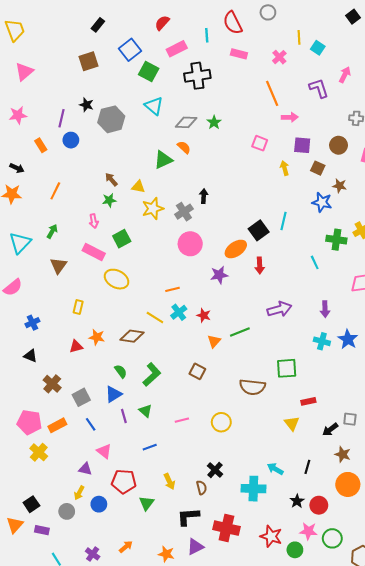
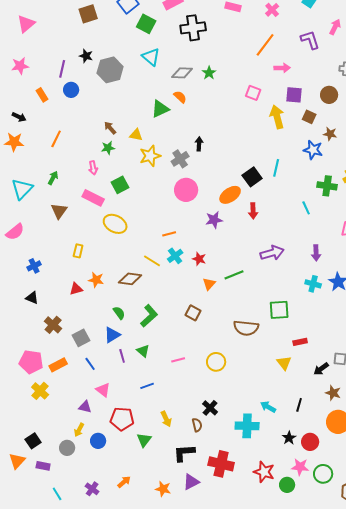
orange line: (272, 93) -> (265, 45), turned 60
yellow arrow: (285, 168) -> (277, 117), size x1.6

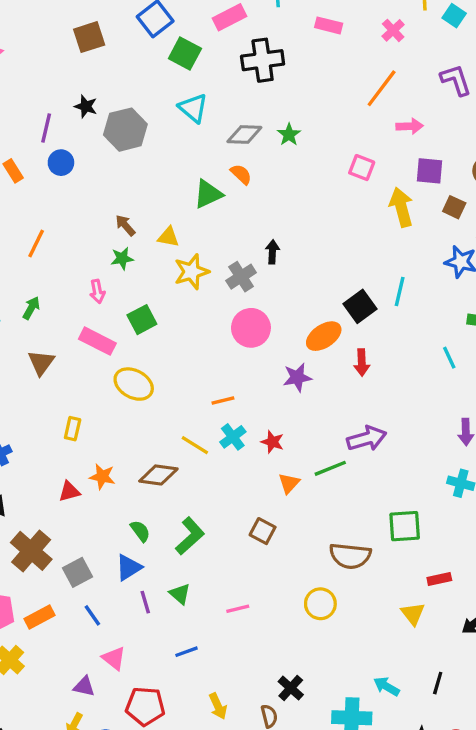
purple arrow: (272, 253) -> (367, 439), moved
brown cross: (53, 325) -> (31, 551), size x1.4
yellow circle: (216, 362) -> (320, 604), moved

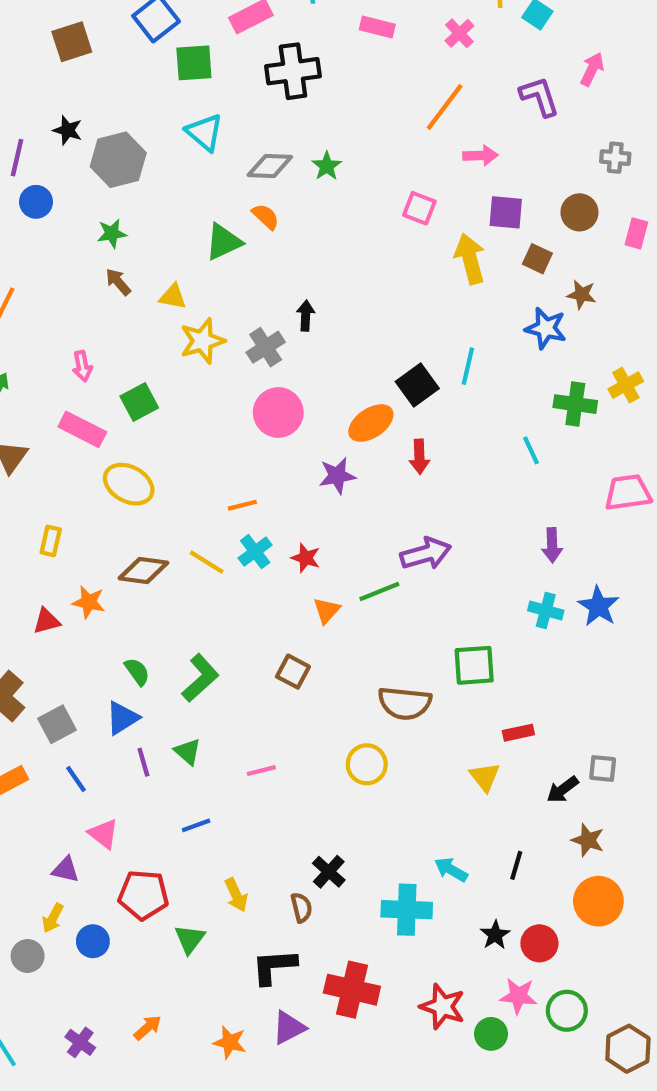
green square: (185, 54) -> (194, 63), turned -32
green star: (122, 258) -> (112, 233), moved
brown diamond: (158, 475) -> (143, 570), moved

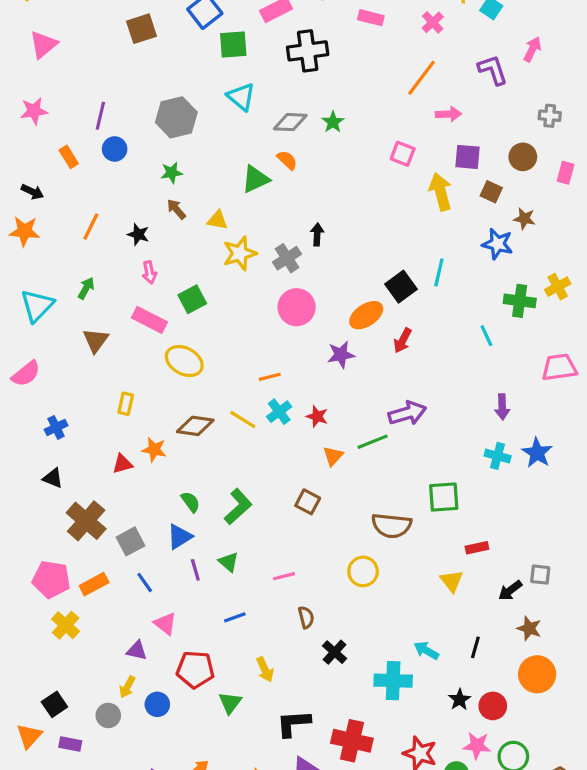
black star: (68, 130) -> (138, 234), moved
red arrow: (419, 457) -> (403, 340), turned 30
brown semicircle: (301, 908) -> (306, 617), moved

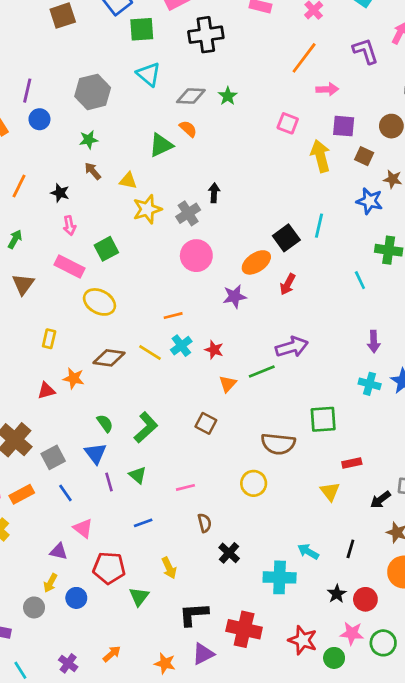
blue triangle: (179, 537) -> (95, 453), turned -35

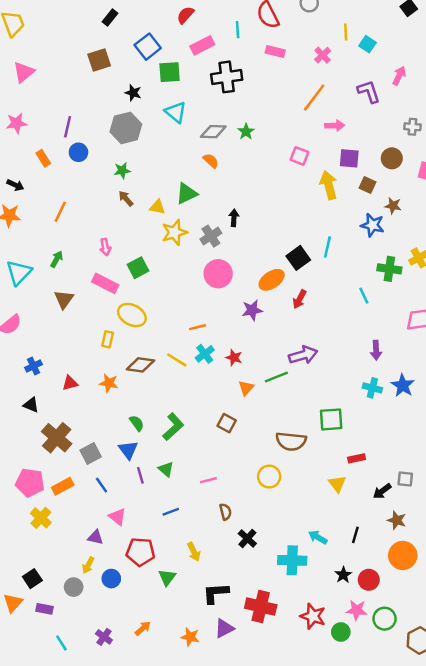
green triangle: (161, 145) -> (187, 194), moved
black star: (60, 193) -> (133, 93), moved
yellow rectangle: (49, 339) -> (108, 339), moved
red triangle: (46, 391) -> (70, 383), moved

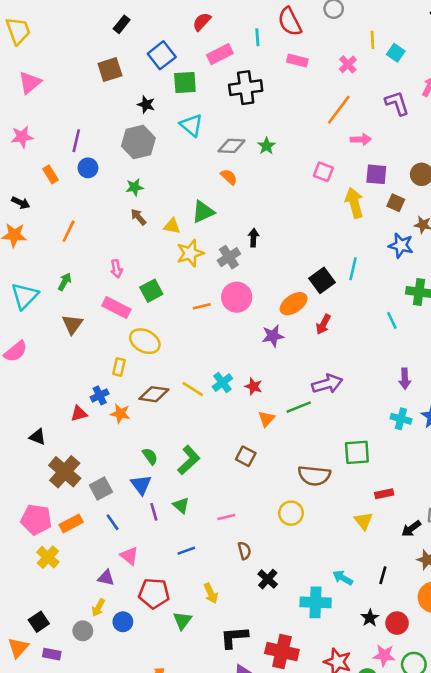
orange line: (197, 327) -> (202, 306), moved
blue cross: (34, 366) -> (100, 395), moved

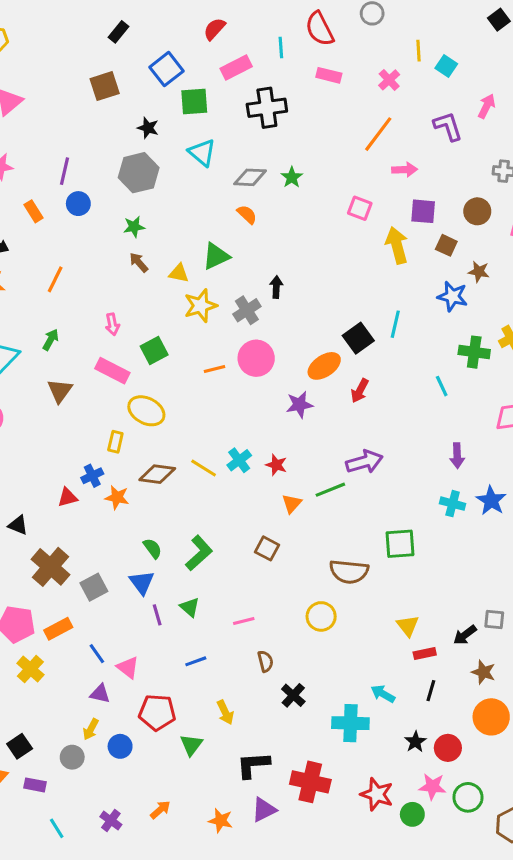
red rectangle: (384, 494) -> (425, 654), moved
blue line: (113, 522) -> (97, 654), moved

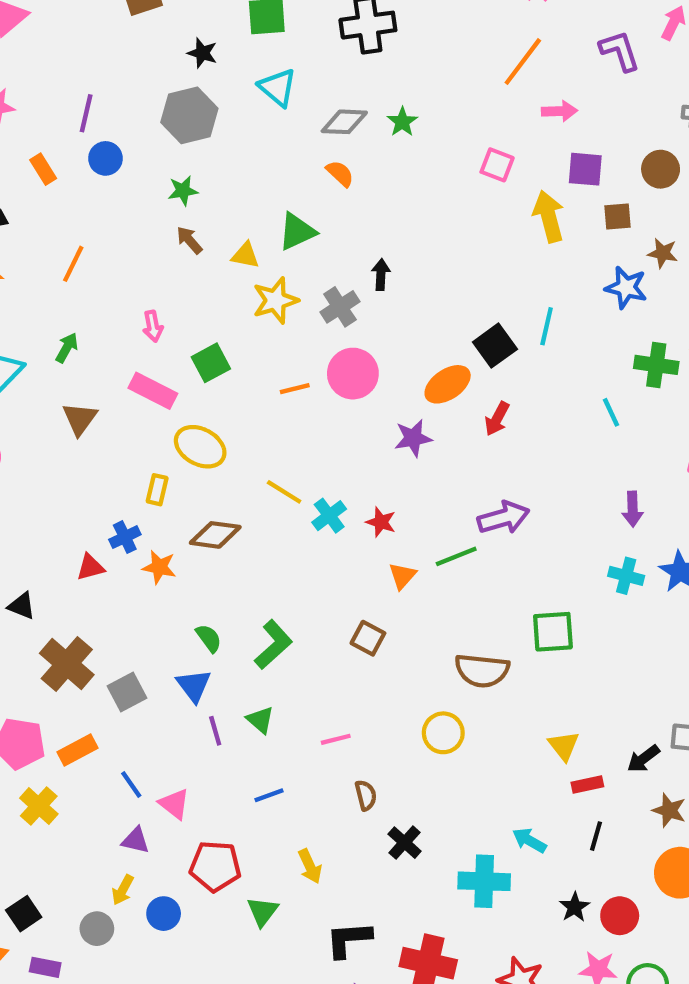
brown square: (446, 245) -> (618, 217), turned -30
yellow line: (204, 468) -> (284, 492), moved

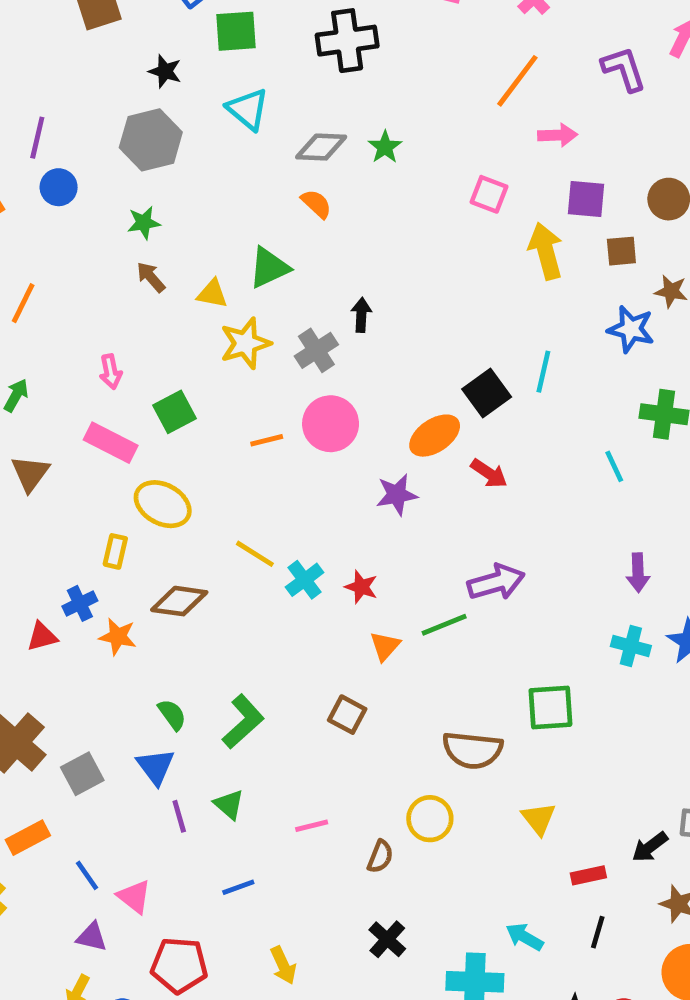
red arrow: (497, 419) -> (489, 473), turned -84
yellow triangle: (564, 746) -> (539, 819), moved
brown semicircle: (366, 795) -> (380, 856), moved, turned 36

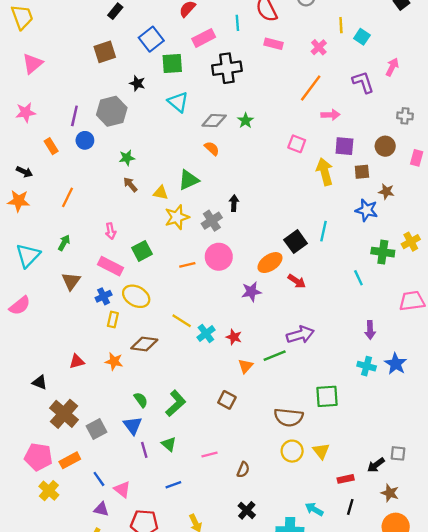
gray hexagon: (151, 140) -> (112, 111), moved
blue cross: (80, 603) -> (104, 296), moved
yellow circle: (430, 819) -> (292, 451), moved

